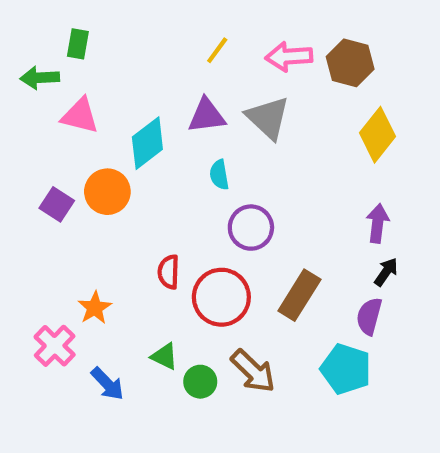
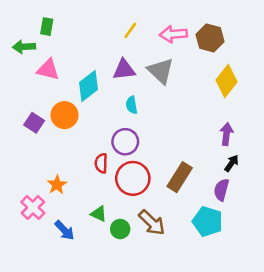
purple circle: (251, 228) -> (125, 142), moved

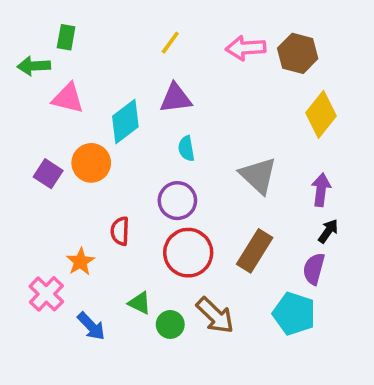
yellow line: (130, 30) -> (170, 43), moved
gray triangle: (161, 71) -> (258, 175), moved
red semicircle: (101, 163) -> (120, 231), moved

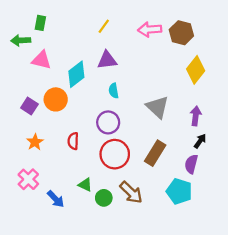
orange star: (80, 262) -> (35, 142), moved

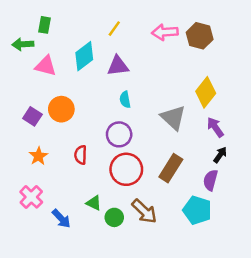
yellow diamond: (196, 70) -> (206, 92), moved
cyan diamond: (76, 74) -> (84, 56), moved
purple arrow: (196, 116) -> (215, 127), turned -42

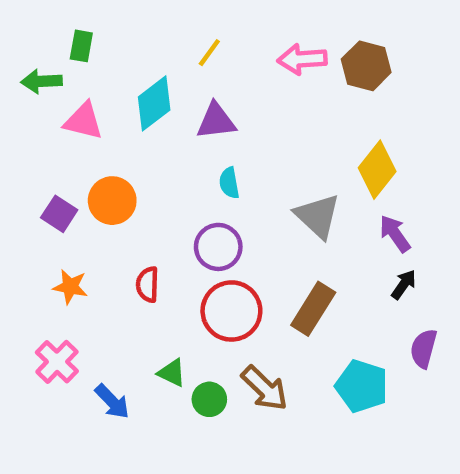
orange star: (38, 156) -> (70, 287), turned -30
purple semicircle: (210, 180) -> (424, 349), moved

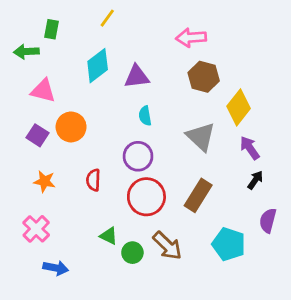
yellow line: (209, 53) -> (107, 18), moved
brown hexagon: (366, 66) -> (204, 77), moved
pink triangle: (83, 121) -> (43, 91), moved
blue arrow: (112, 402) -> (56, 268), moved, turned -35

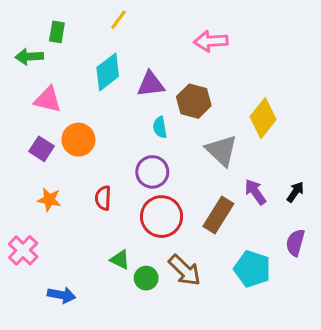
brown hexagon: (204, 77) -> (194, 101), moved
purple arrow: (250, 148) -> (255, 192), moved
black arrow: (255, 180) -> (295, 192), moved
pink cross: (36, 229) -> (23, 250), moved

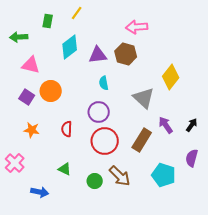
green rectangle: (57, 32) -> (48, 21), moved
brown hexagon: (194, 101) -> (126, 54), moved
green triangle: (120, 260) -> (65, 169), moved

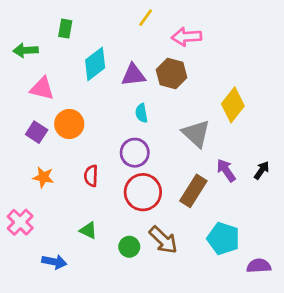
yellow line: (77, 13) -> (146, 18), moved
purple semicircle: (192, 158) -> (259, 266), moved, turned 72

